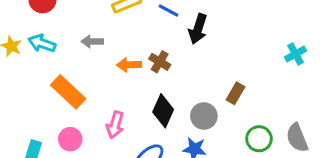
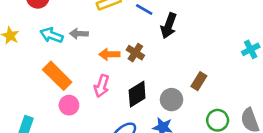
cyan arrow: (42, 43) -> (52, 35), moved
black diamond: (163, 111) -> (137, 94), turned 32
pink arrow: (115, 125) -> (102, 86), moved
pink circle: (70, 139) -> (69, 105), moved

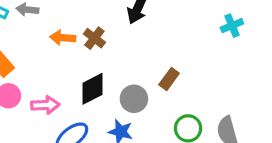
cyan cross: (251, 49) -> (232, 26), moved
pink arrow: (102, 86) -> (45, 105), moved, turned -115

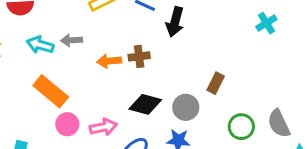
brown cross: (94, 38) -> (139, 56), turned -35
black diamond: (93, 89) -> (145, 104), turned 52

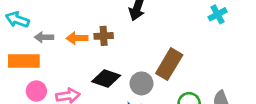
gray arrow: (72, 40) -> (44, 37), moved
brown rectangle: (216, 83) -> (169, 64), size x1.6
orange rectangle: (51, 91) -> (24, 61), turned -44

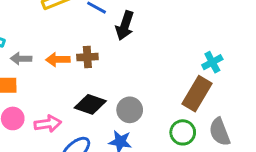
cyan cross: (218, 14) -> (212, 62), moved
brown rectangle: (169, 64) -> (197, 94), moved

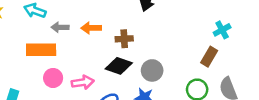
brown cross: (87, 57) -> (124, 39), moved
brown rectangle: (197, 94) -> (209, 57), size x0.7

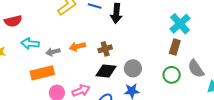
cyan cross: (222, 30) -> (180, 24), size x1.5

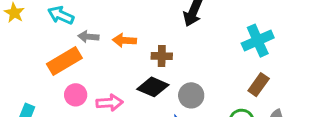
cyan cross: (180, 24) -> (258, 41), moved
orange rectangle: (42, 73) -> (64, 61), turned -35

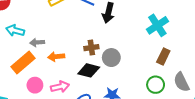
orange arrow: (124, 40) -> (56, 57), moved
gray circle: (191, 95) -> (111, 58), moved

